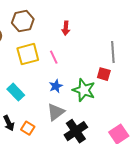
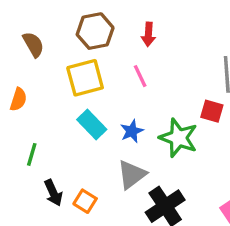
brown hexagon: (23, 21) -> (95, 31), moved
pink line: (54, 57) -> (140, 76), moved
cyan rectangle: (16, 92) -> (92, 124), moved

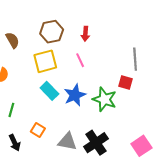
blue star: (132, 131) -> (75, 95), size x1.5
gray triangle: (132, 174) -> (67, 142), moved, turned 48
black arrow: (53, 193) -> (15, 143), moved
orange square: (85, 201) -> (38, 130), moved

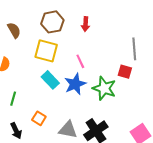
pink line: (80, 60) -> (80, 61), moved
yellow square: (45, 61) -> (46, 51), turned 30

